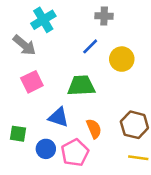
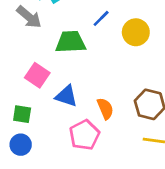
pink square: (32, 82) -> (37, 75), moved, turned -30
green trapezoid: (81, 86) -> (71, 42), moved
blue circle: (46, 149) -> (21, 145), moved

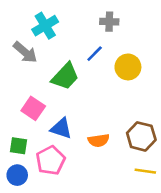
green trapezoid: (71, 42) -> (65, 76), turned 136
orange semicircle: (105, 109) -> (99, 140), turned 105
pink pentagon: (84, 135) -> (51, 160), moved

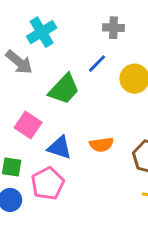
orange semicircle: (99, 140) -> (102, 145), moved

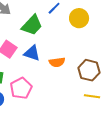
blue triangle: (60, 148) -> (32, 53), moved

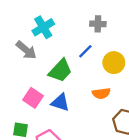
orange semicircle: (57, 62) -> (101, 93), moved

